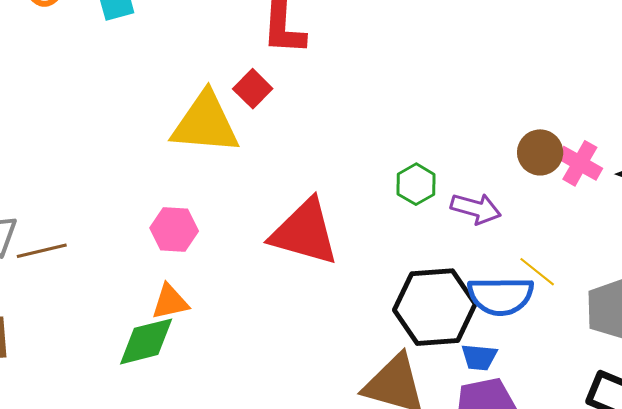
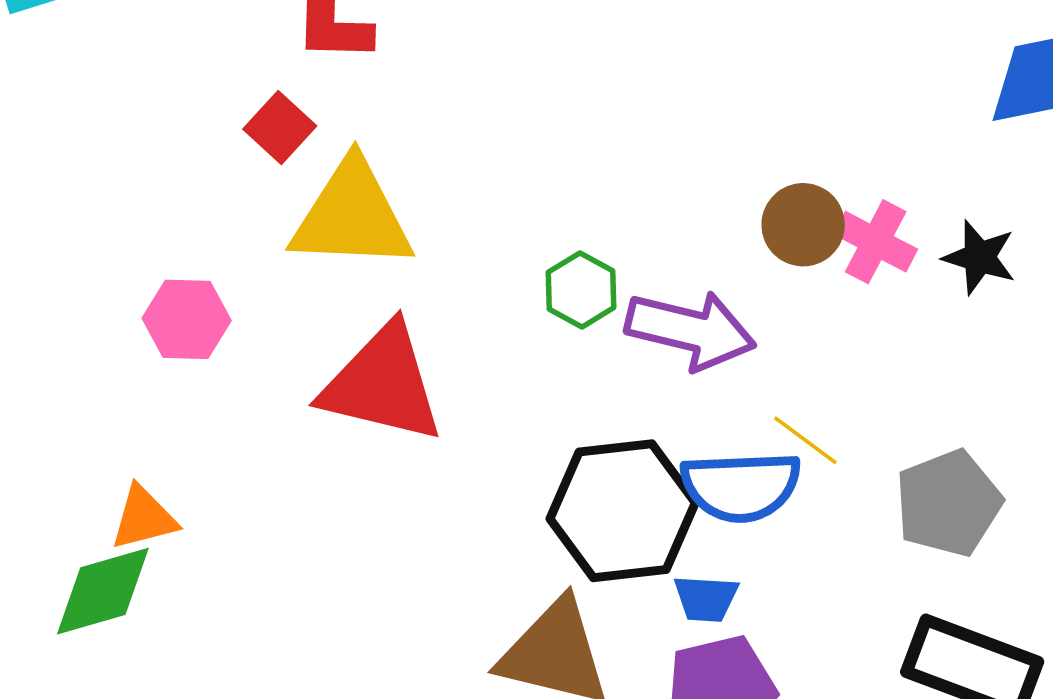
yellow triangle: (205, 123) -> (352, 216), moved
purple arrow: (476, 209) -> (691, 330), size x1.4
pink hexagon: (174, 230) -> (187, 319), moved

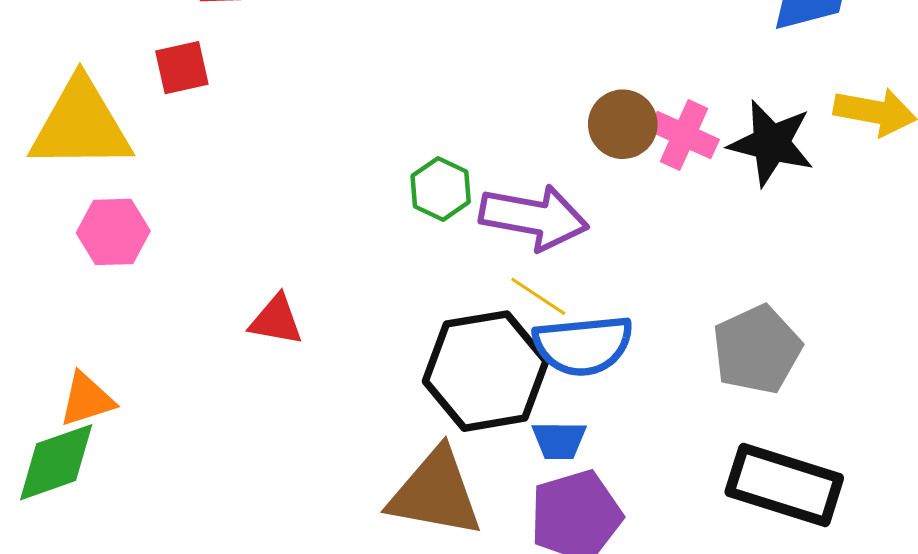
red square: (280, 128) -> (182, 68), turned 38
yellow triangle: (352, 216) -> (81, 125), moved
black star: (979, 257) -> (771, 143), size x1.4
red triangle: (382, 384) -> (276, 320), moved, size x0.5
yellow line: (805, 440) -> (538, 296), moved

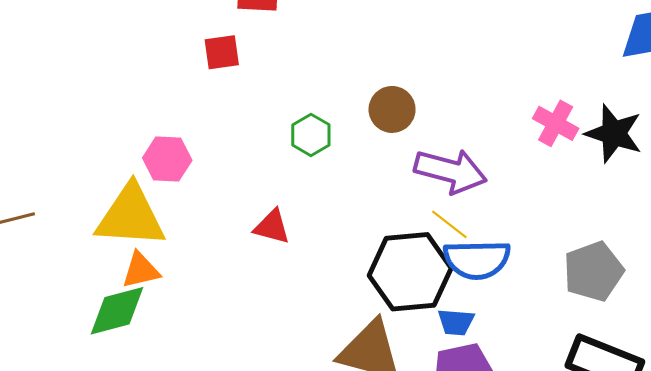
brown circle: (623, 124) -> (392, 109), moved
yellow triangle: (81, 125) -> (131, 216), moved
green hexagon: (441, 189) -> (311, 135), moved

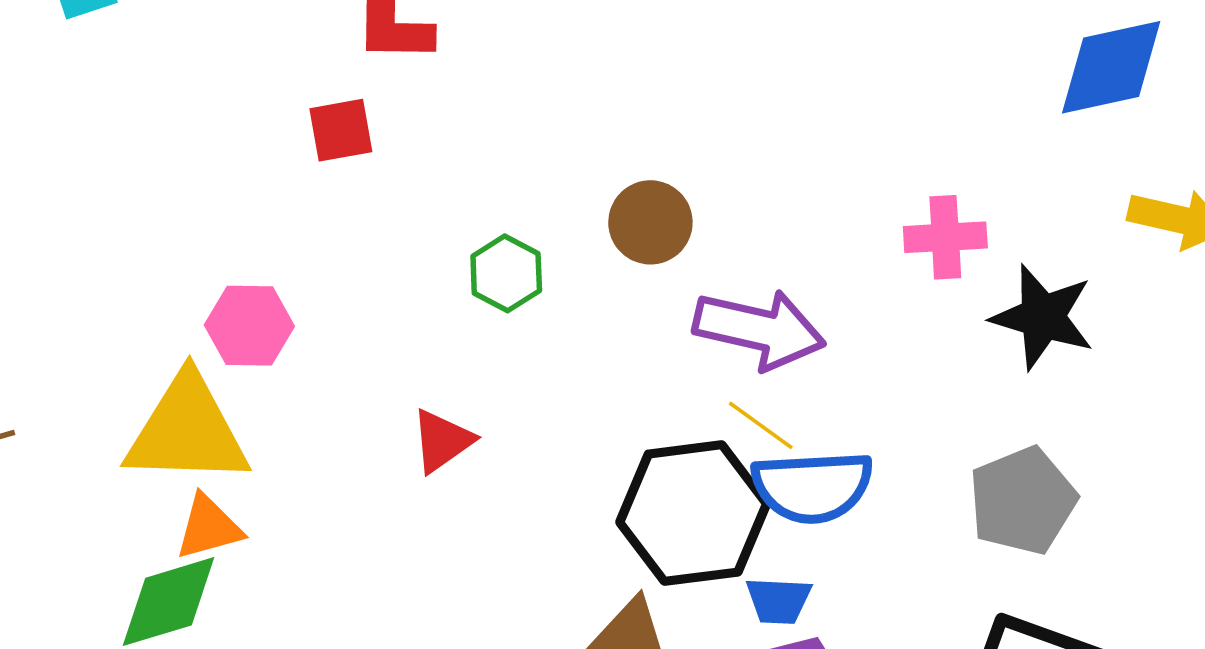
pink cross: (556, 123) -> (945, 237), turned -30
black star: (614, 133) -> (1043, 317), moved
red triangle: (272, 227) -> (442, 441), turned -48

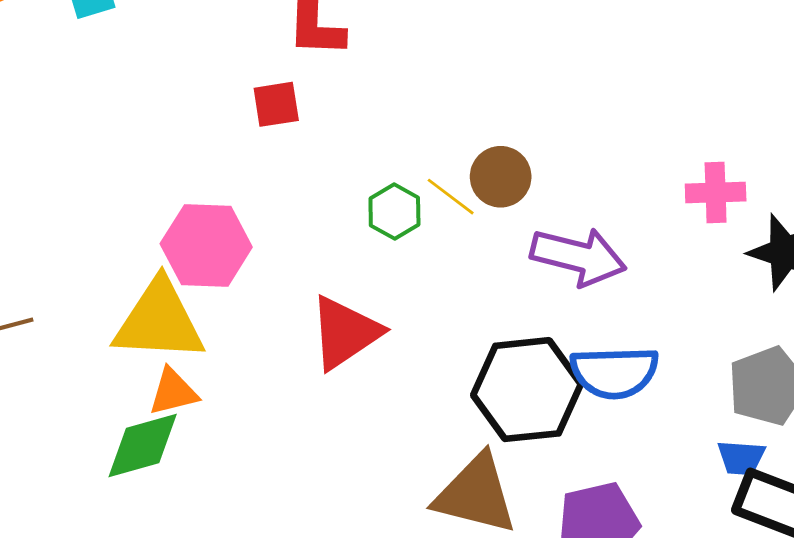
pink hexagon: (249, 326) -> (206, 245), size x1.4
yellow line: (761, 425) -> (451, 197), moved
red triangle: (442, 441) -> (345, 333), size x1.6
blue trapezoid: (779, 601) -> (741, 458), moved

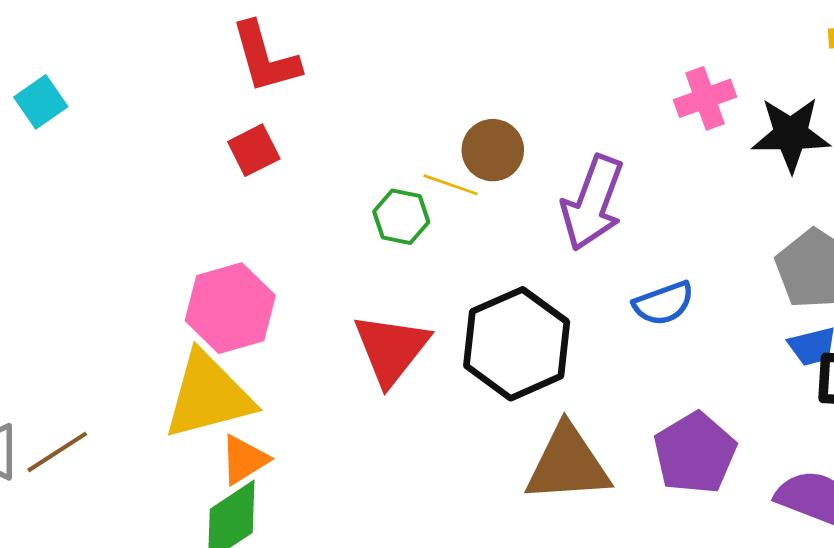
purple arrow: (578, 257) -> (593, 203), turned 114
blue semicircle: (614, 372) -> (663, 303), size x0.7
black hexagon: (527, 390) -> (517, 344), moved

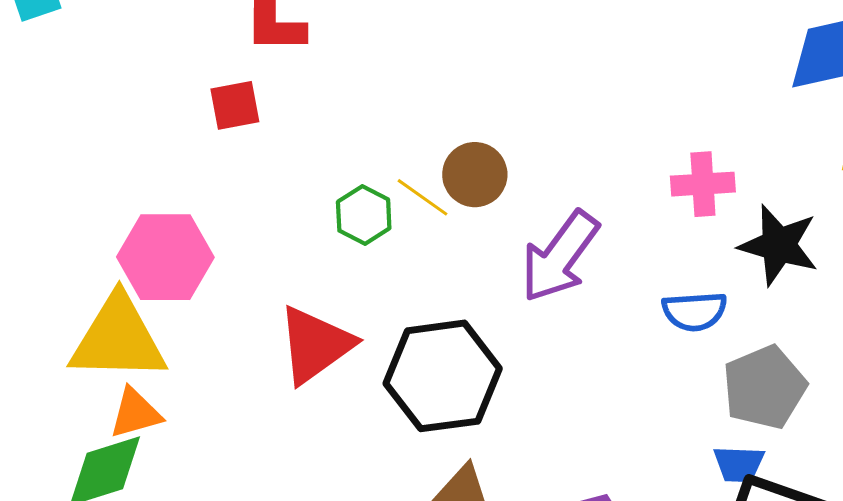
blue semicircle: (663, 303) -> (695, 311), moved

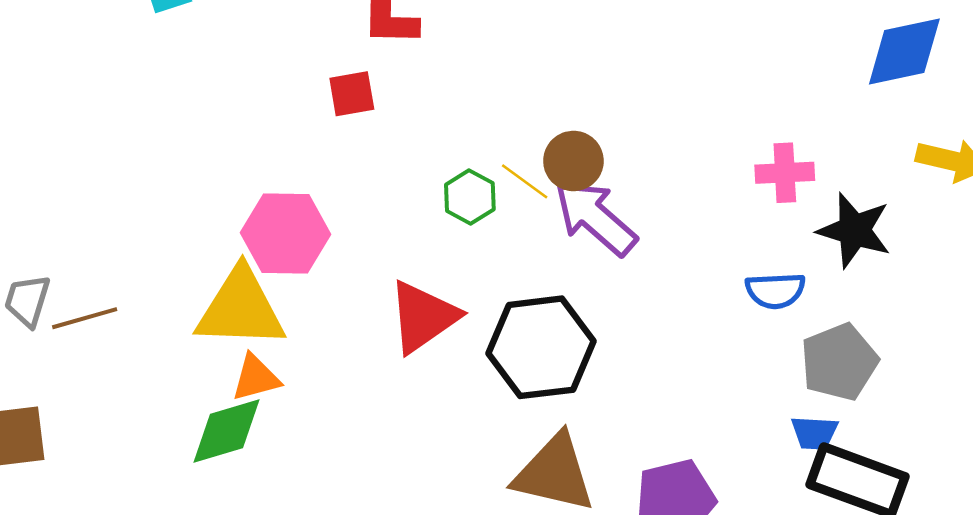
purple arrow: (560, 257) -> (595, 218), moved, turned 94

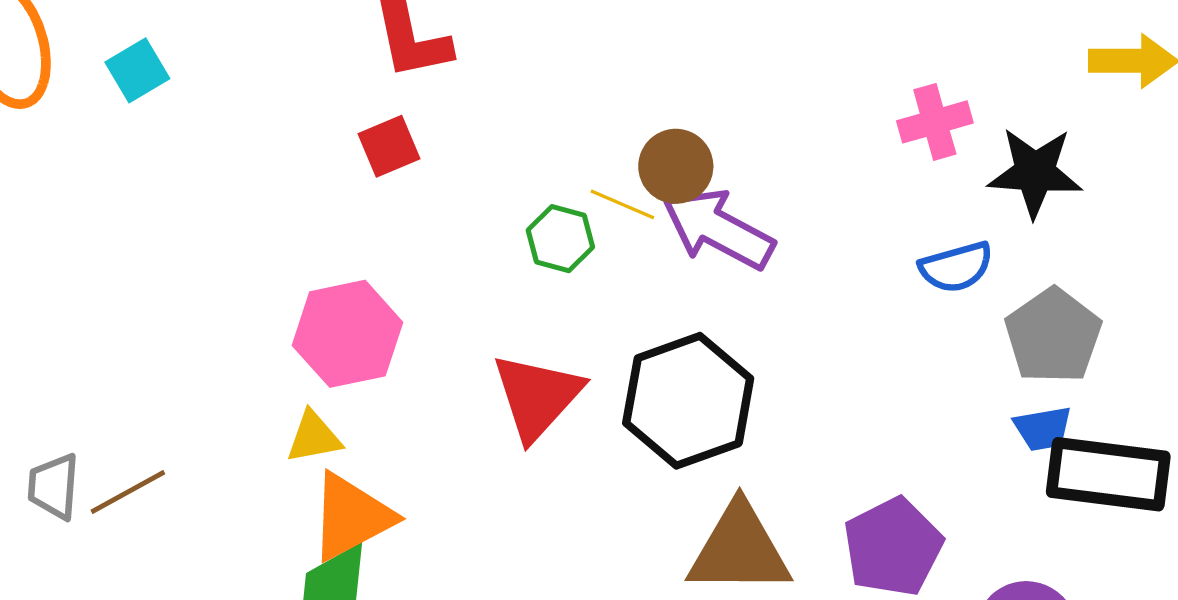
yellow triangle: (240, 309) -> (314, 437), size x0.5
orange triangle: (256, 378) -> (351, 517), size x1.5

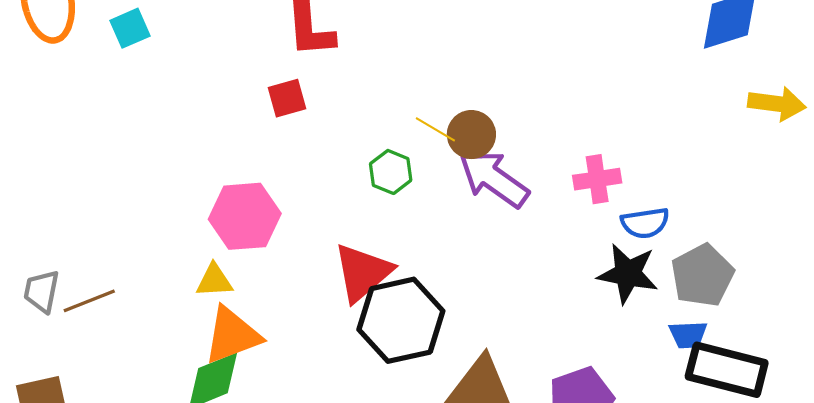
pink cross: (935, 122) -> (597, 179), moved
black star: (1035, 172) -> (628, 274), moved
yellow line: (622, 204) -> (435, 129), moved
black hexagon: (688, 401) -> (401, 320), moved

